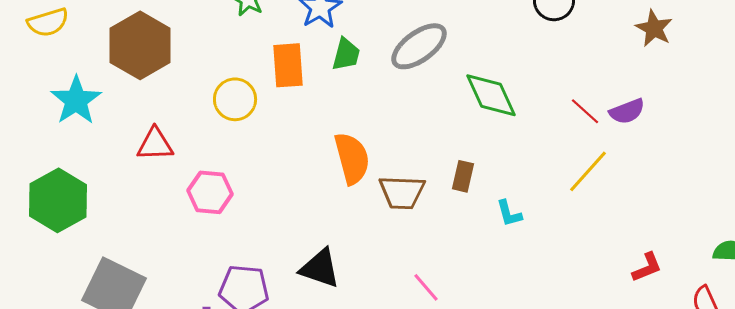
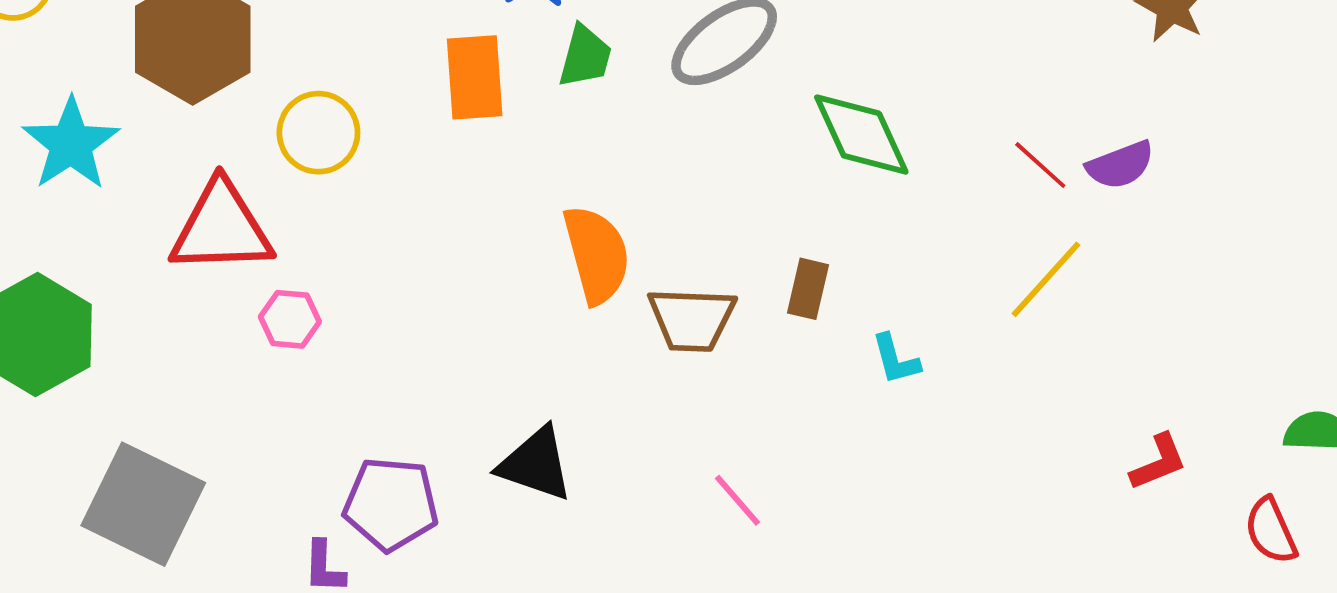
yellow circle: (235, 99) -> (318, 133), moved
red triangle: (155, 144) -> (221, 228), size x1.5
pink hexagon: (210, 192) -> (290, 319), moved, size x0.7

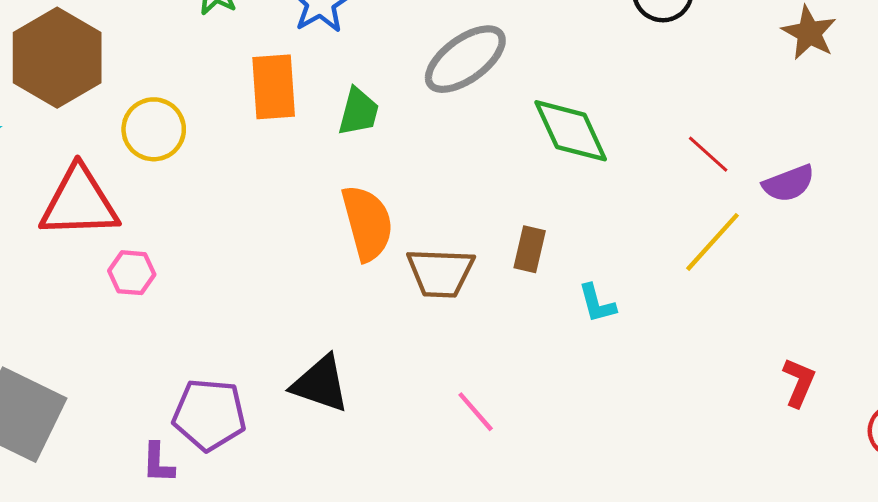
green trapezoid: (585, 56) -> (359, 112), moved
purple semicircle: (1120, 165) -> (789, 183), moved
red L-shape: (1158, 462) -> (799, 382), turned -45

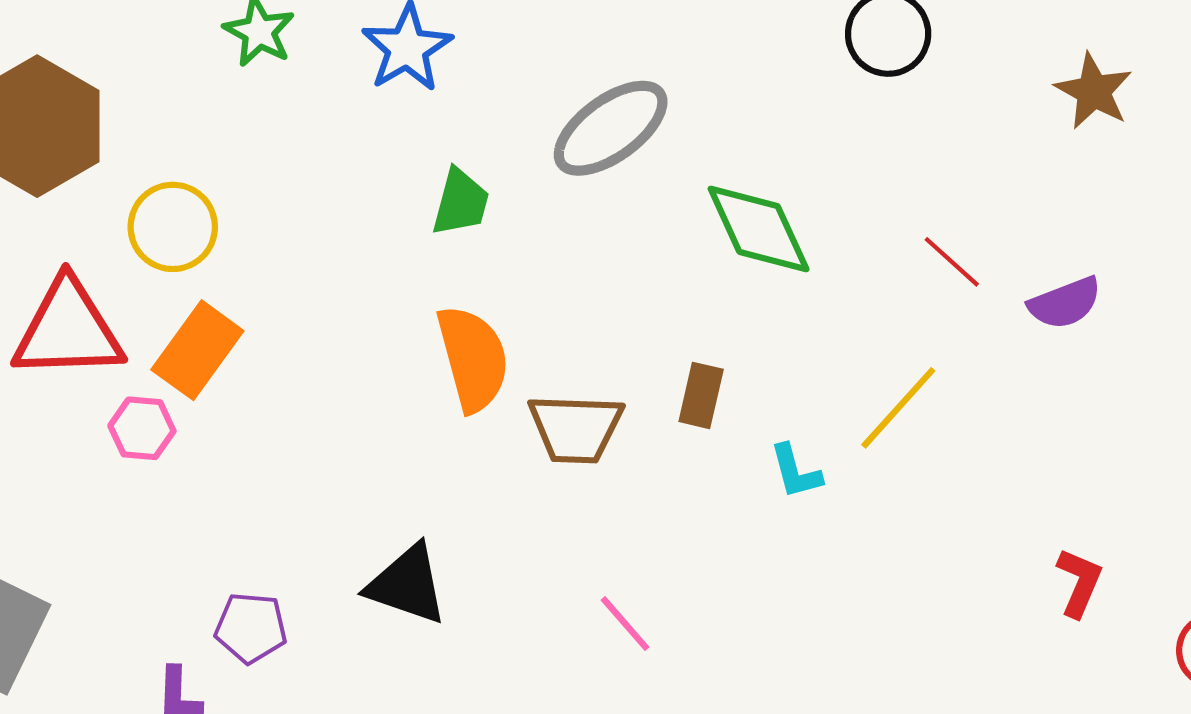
orange rectangle: (274, 87) -> (197, 350), moved, turned 40
yellow line: (713, 242) -> (898, 408), moved
purple pentagon: (209, 415) -> (251, 628), size x0.7

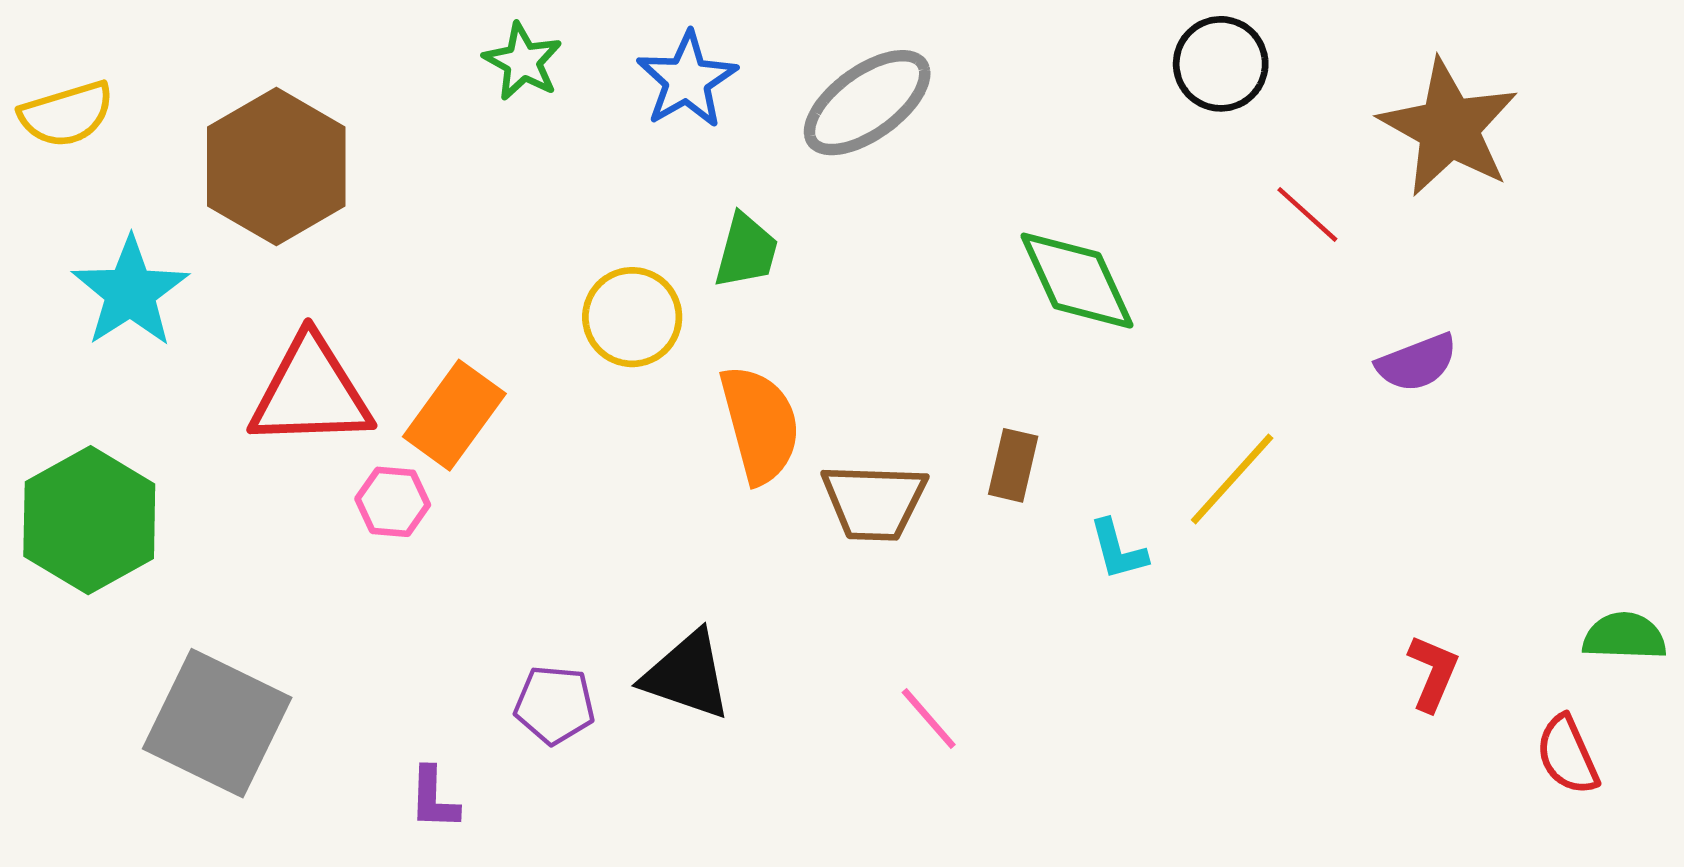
brown star: (1094, 91) -> (1449, 128), size x1.6
gray ellipse: (611, 128) -> (867, 103), moved
yellow circle: (173, 227) -> (632, 317), moved
red line: (952, 262) -> (1307, 214), moved
purple pentagon: (251, 628) -> (555, 705), moved

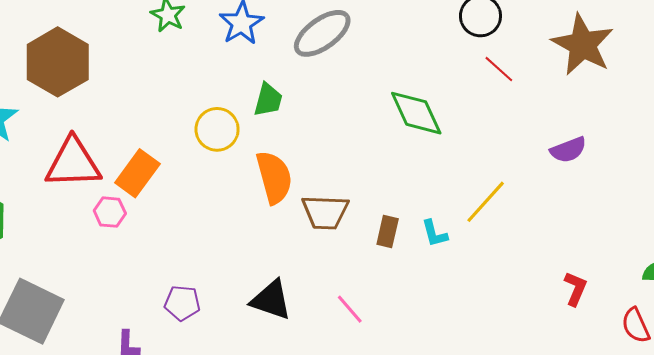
red line: (1307, 214) -> (499, 69), moved
brown rectangle: (1013, 465) -> (388, 231), moved
black triangle: (687, 675) -> (271, 300), moved

